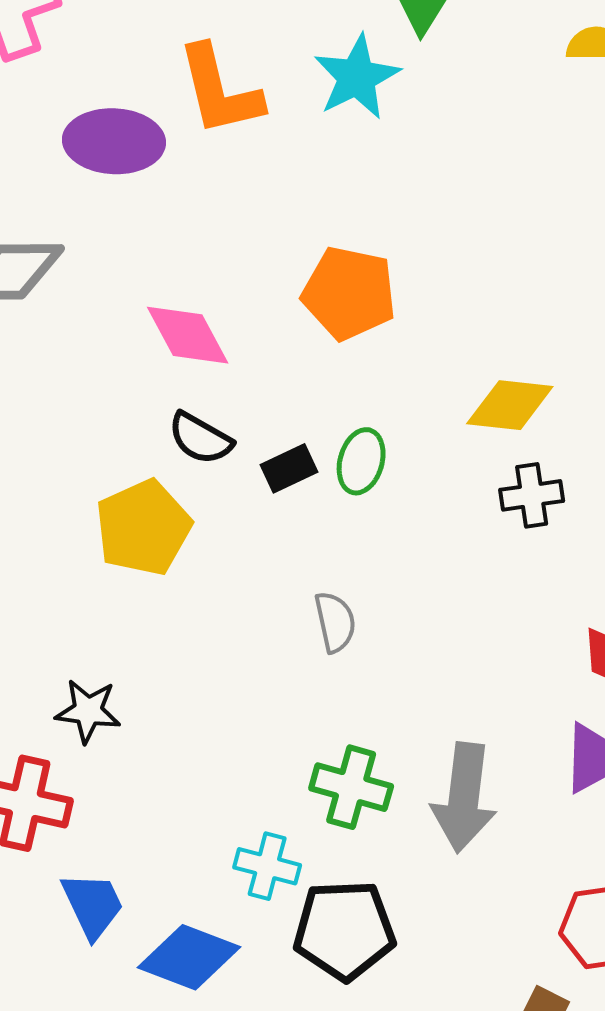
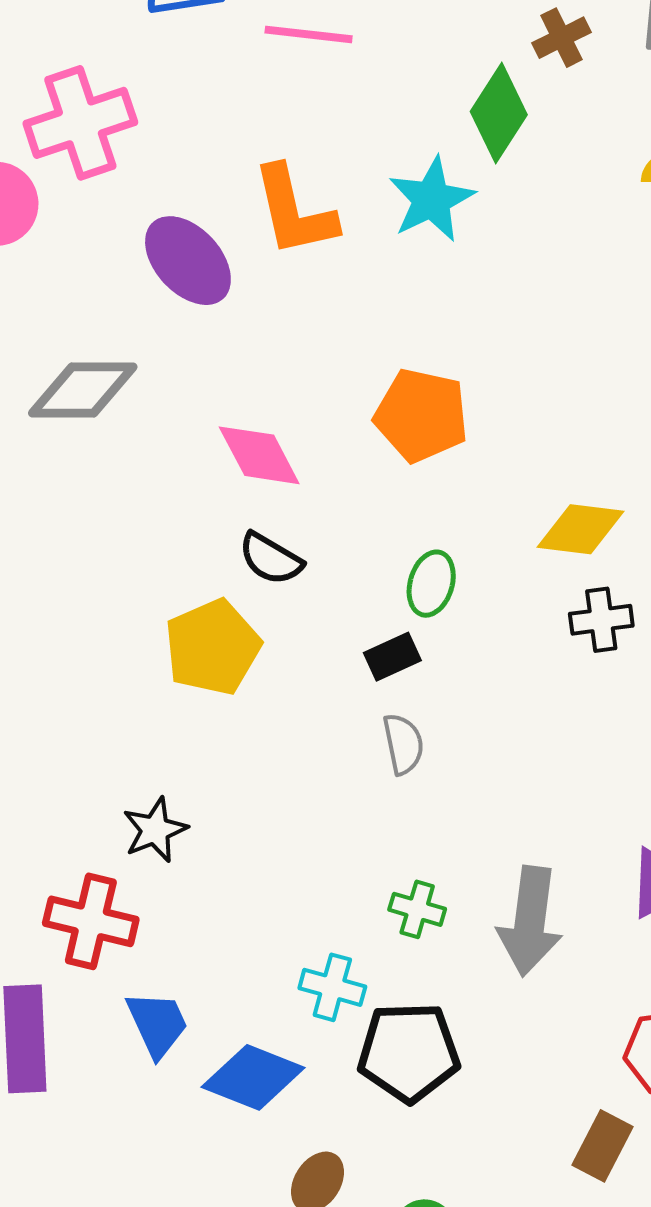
purple ellipse: (114, 141) -> (188, 261), turned 44
black rectangle: (289, 468) -> (392, 657), moved
black star: (88, 711) -> (155, 830), turned -30
green cross: (351, 787) -> (417, 909), size x0.7

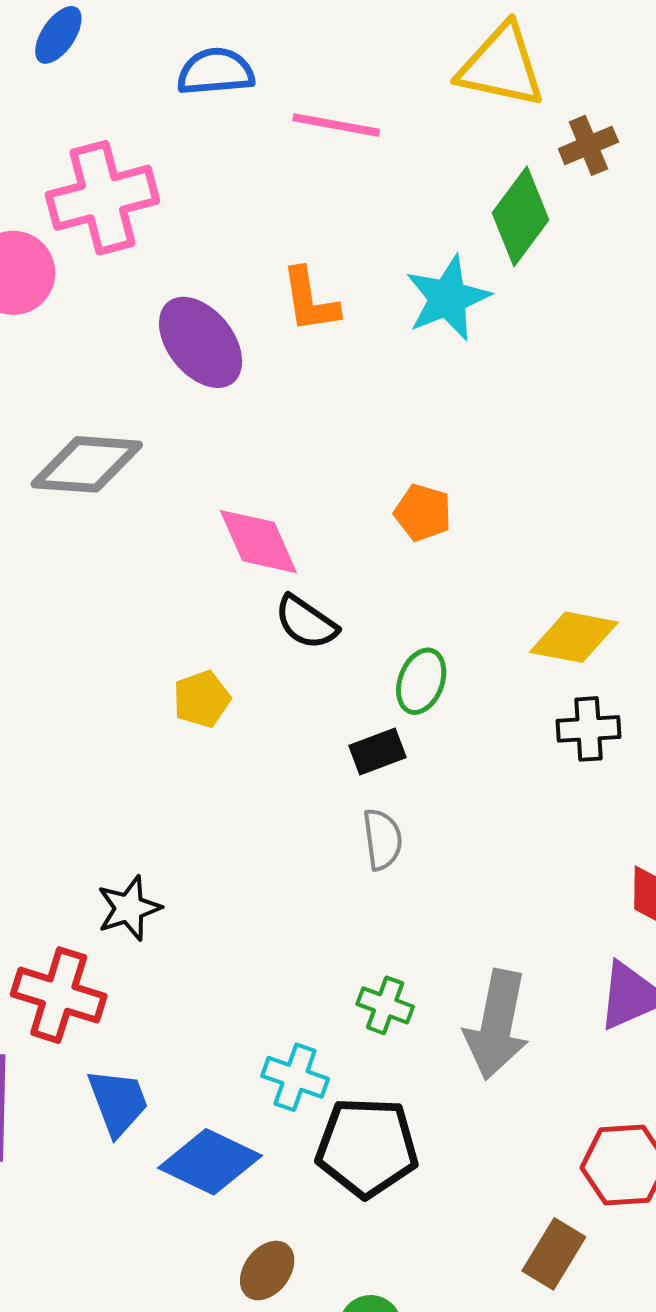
orange L-shape: (294, 211) -> (310, 300), size x0.7
orange pentagon: (421, 415) -> (423, 513), size x0.6
black semicircle: (271, 559) -> (306, 622), moved
yellow pentagon: (213, 647) -> (202, 699), moved, size x0.6

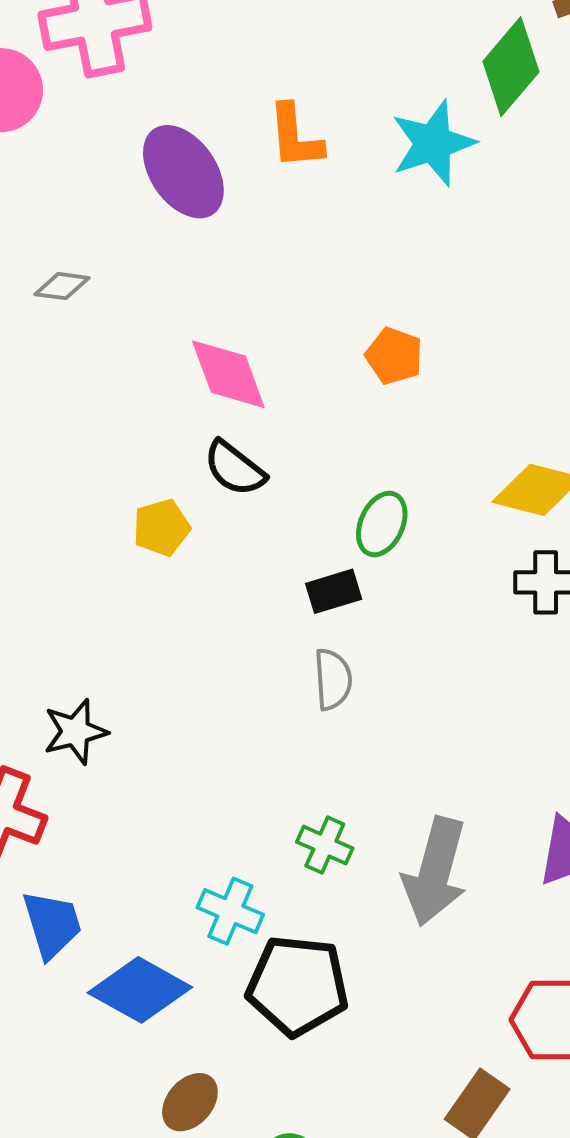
gray diamond: (87, 464) -> (62, 286), size x0.5
black semicircle: (306, 622) -> (235, 468), moved

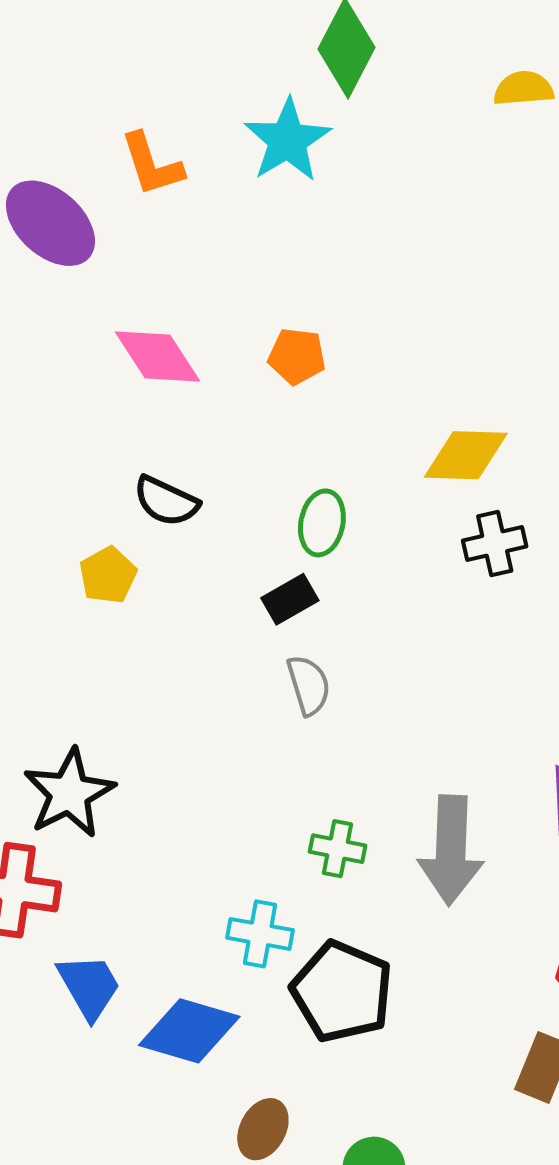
pink diamond: (228, 374) -> (157, 356), moved
black star: (75, 732) -> (69, 793), size x1.4
black pentagon: (298, 986) -> (342, 992), turned 30

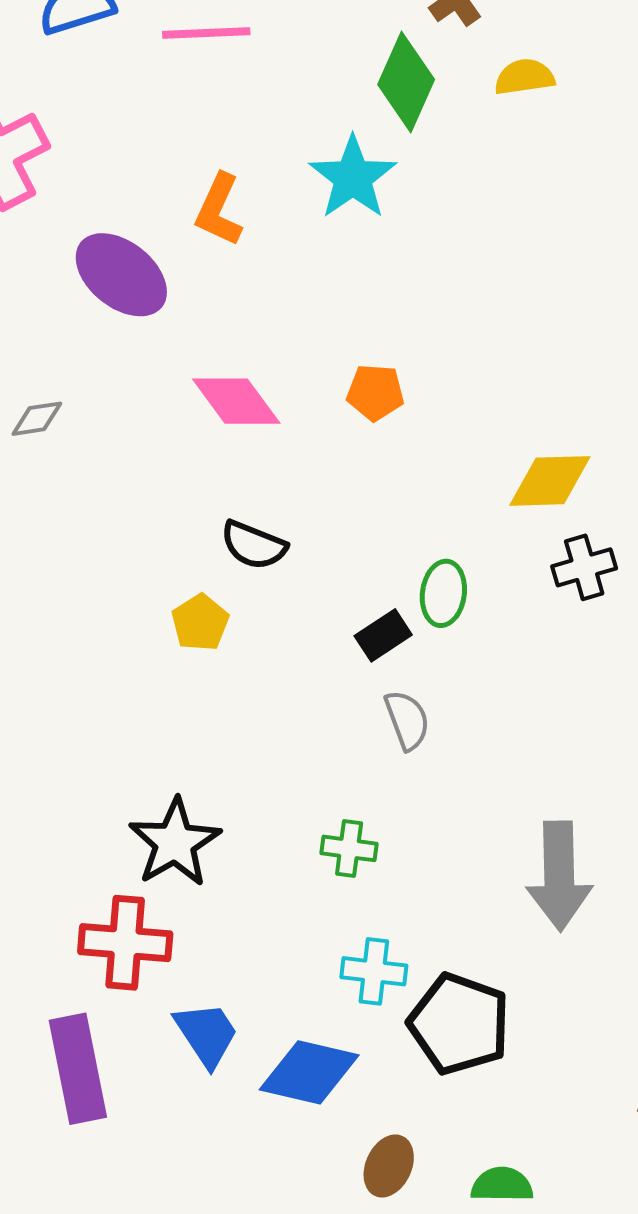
yellow semicircle: (524, 89) -> (524, 77), moved
orange L-shape: (152, 164) -> (219, 210), turned 46
green ellipse: (322, 523) -> (443, 593), moved
green cross: (338, 849) -> (349, 848), moved

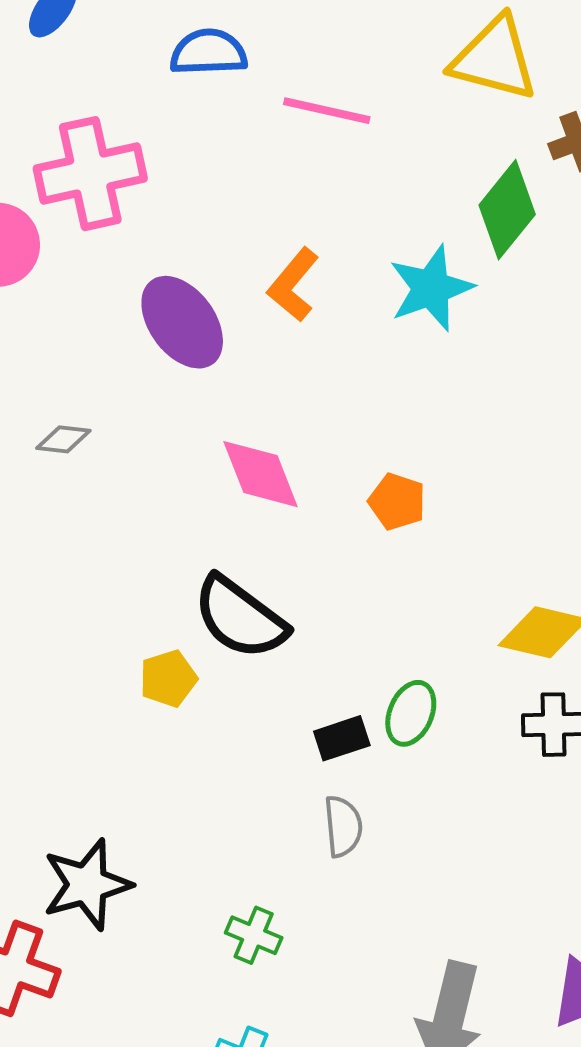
black semicircle: (254, 545) -> (240, 618), size x1.5

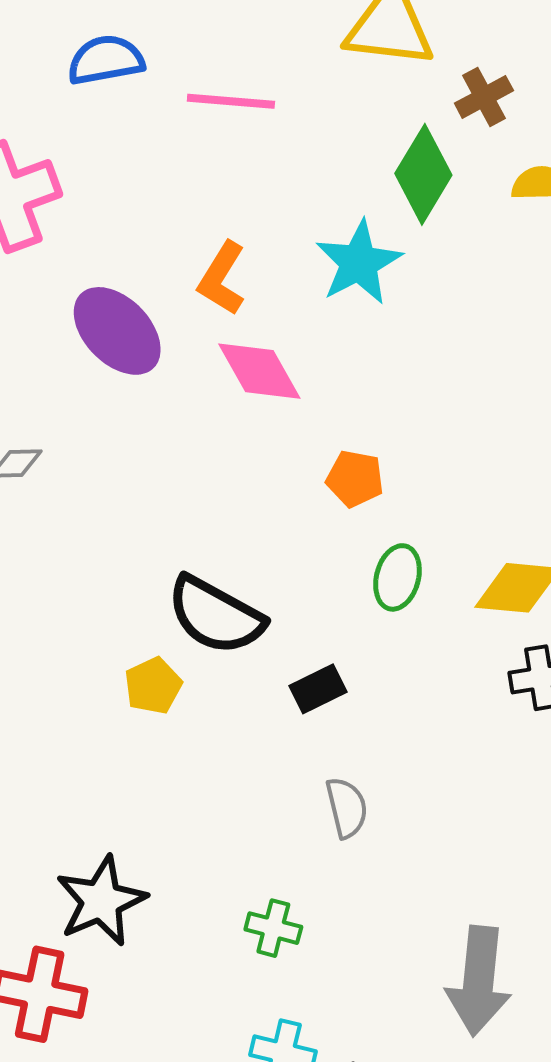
pink diamond: (261, 474) -> (259, 371), moved
green ellipse: (411, 713) -> (397, 577), moved
black rectangle: (342, 738) -> (318, 689), moved

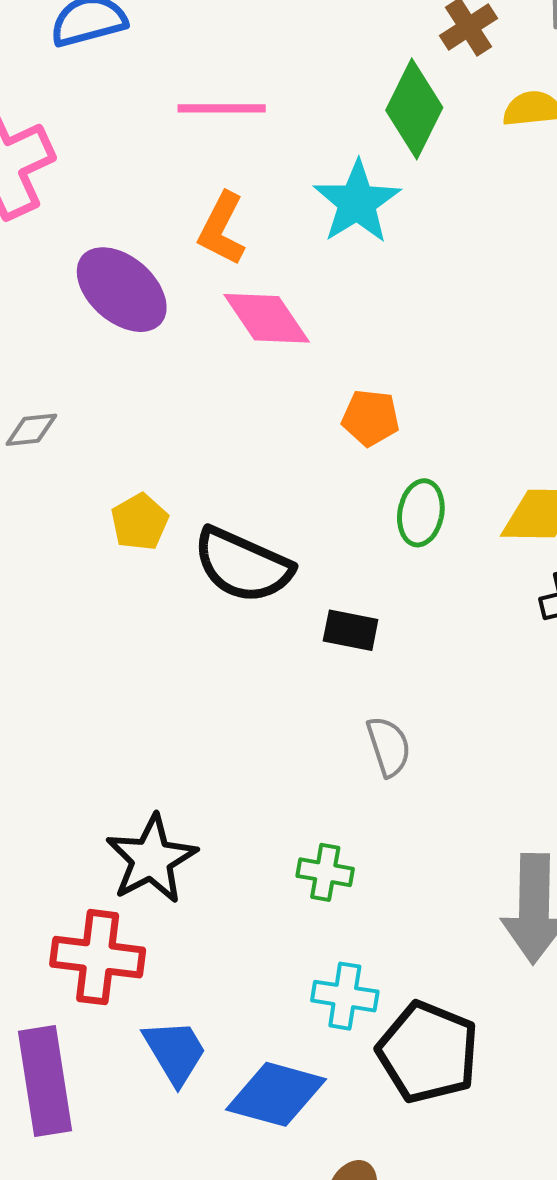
pink line: (231, 101) -> (222, 108), moved
yellow pentagon: (153, 686) -> (140, 522), moved
black rectangle: (318, 689) -> (351, 630), turned 42

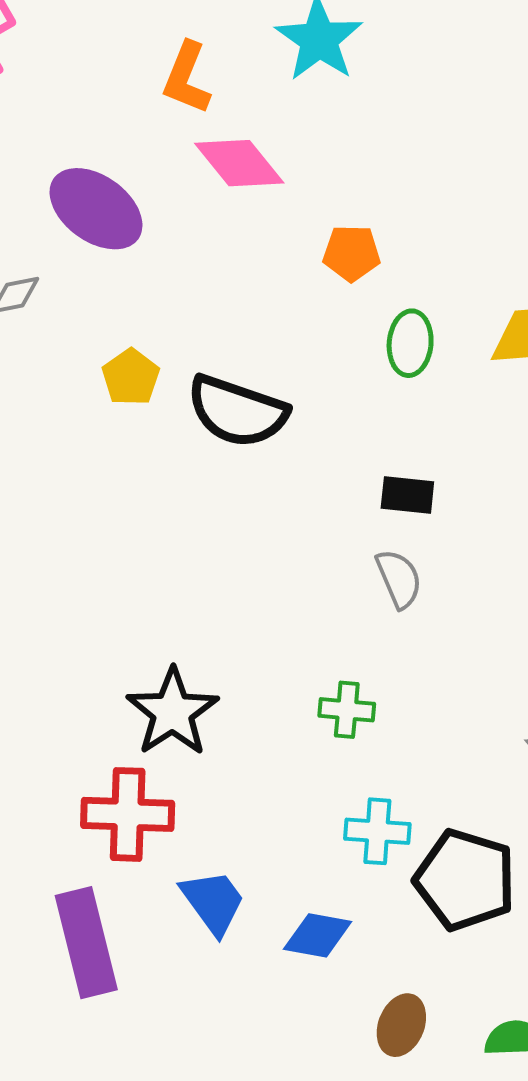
purple ellipse: (122, 290) -> (96, 209), moved
black rectangle: (351, 630) -> (407, 495), moved
blue diamond: (276, 1094) -> (318, 935), size x0.7

